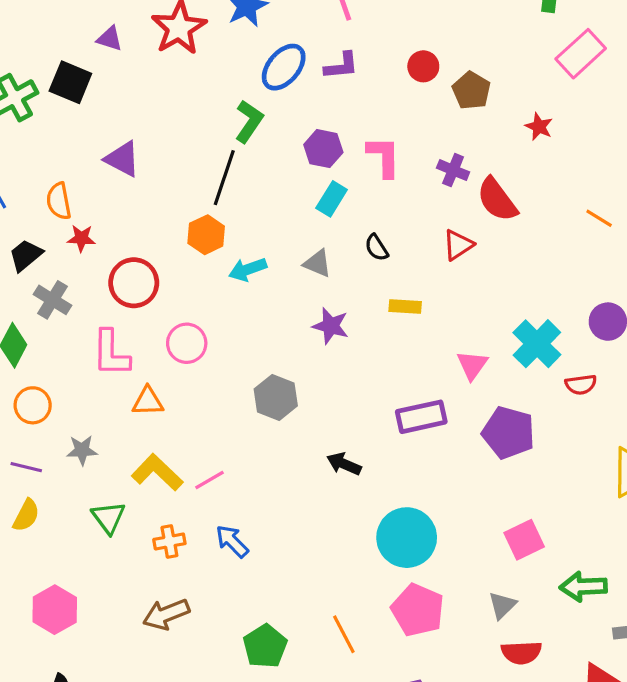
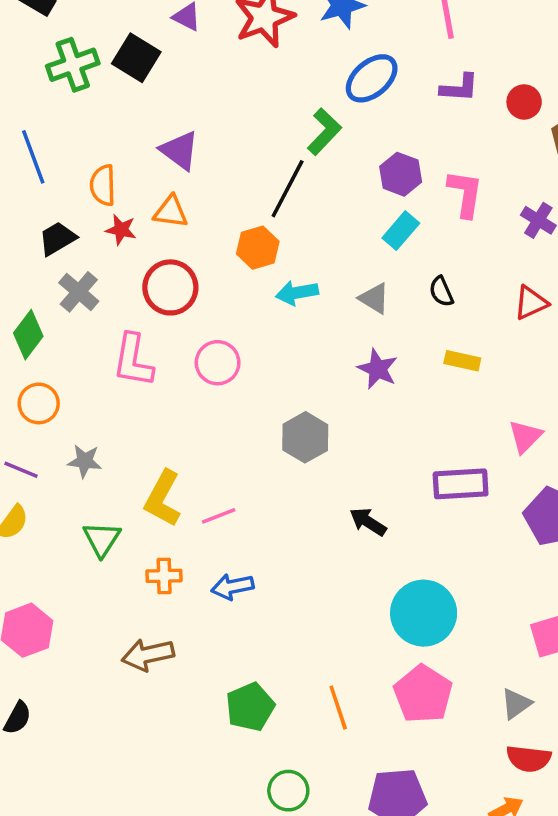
purple L-shape: (341, 66) -> (459, 88), moved
orange triangle: (148, 401) -> (171, 212), moved
yellow L-shape: (157, 472) -> (163, 498), turned -114
blue arrow: (232, 541) -> (232, 587), turned -66

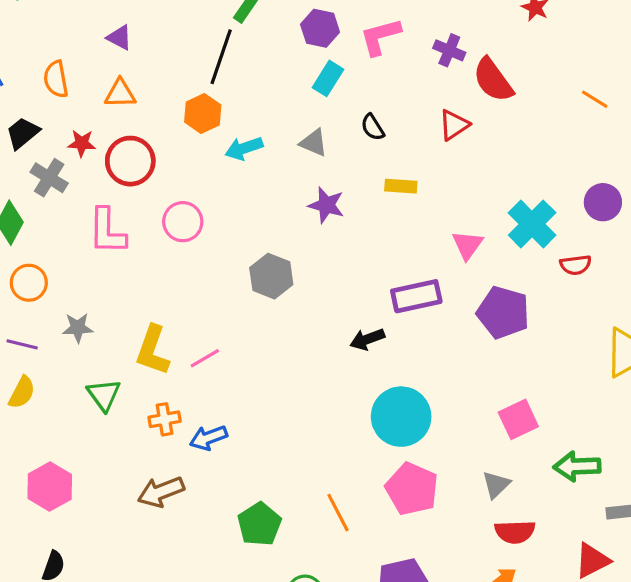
purple triangle: (179, 150) -> (119, 38), size x0.7
pink L-shape: (465, 194) -> (380, 37), turned -105
red star: (121, 230) -> (82, 143), moved
black arrow: (368, 522) -> (367, 339), moved, turned -44
blue arrow: (232, 587) -> (208, 438), moved

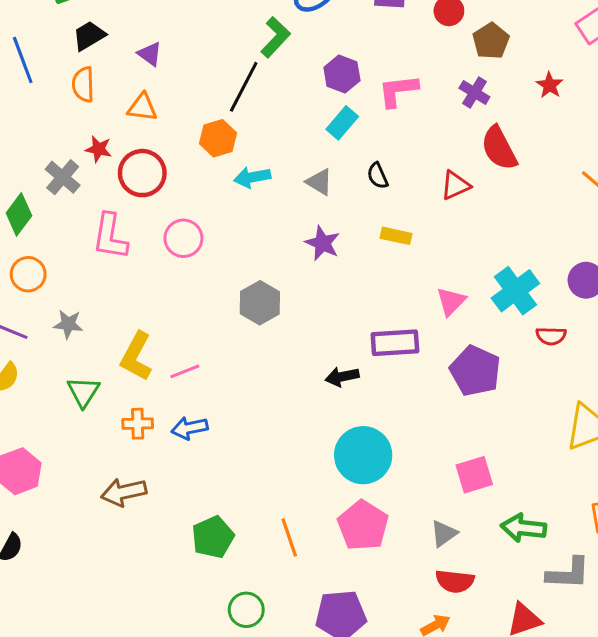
purple cross: (449, 50) -> (474, 92), moved
black trapezoid: (23, 133) -> (89, 36), moved
blue arrow: (208, 438) -> (190, 428), moved

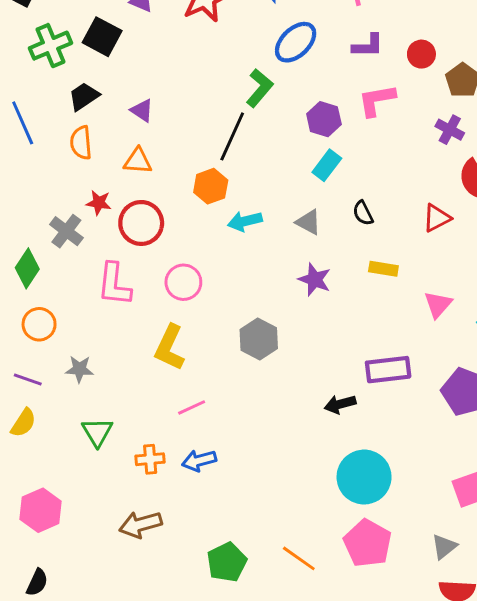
pink L-shape: (398, 91) -> (377, 100), moved
pink triangle: (451, 301) -> (438, 305), moved
yellow L-shape: (136, 356) -> (170, 348), moved
orange line: (289, 537) -> (299, 558), turned -33

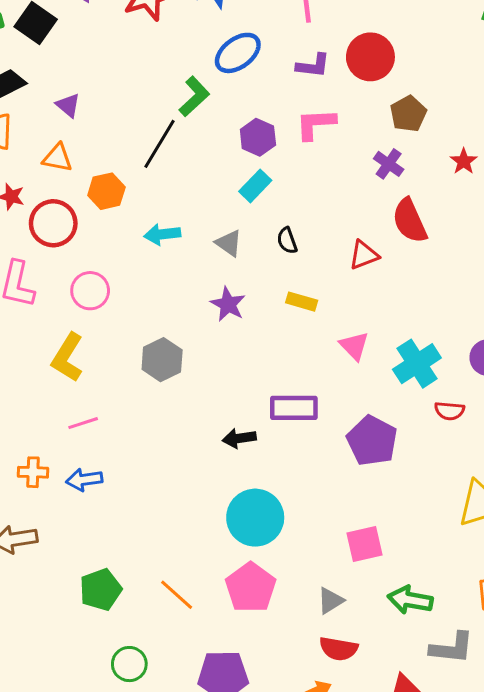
red circle: (421, 54) -> (370, 57), moved, size x1.6
orange hexagon: (211, 186) -> (106, 191), moved
pink triangle: (438, 305) -> (354, 346), turned -32

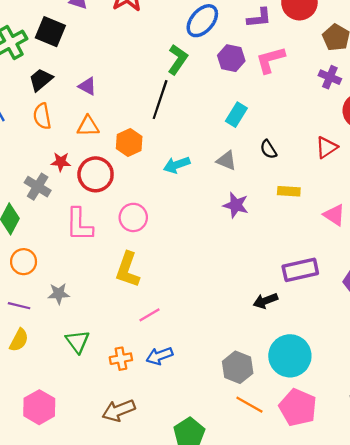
purple hexagon: (258, 137) -> (231, 58), moved
gray hexagon: (162, 360) -> (238, 367), moved
orange line: (177, 595) -> (249, 405), moved

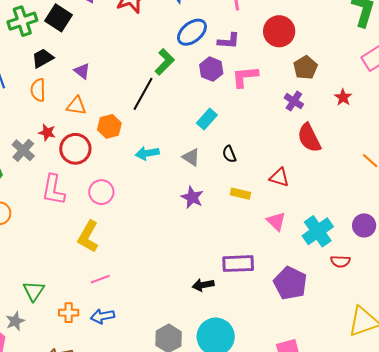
purple L-shape: (259, 18) -> (229, 41), moved
red triangle: (327, 147) -> (279, 177), moved, turned 40
gray star: (59, 294) -> (15, 321), moved, turned -30

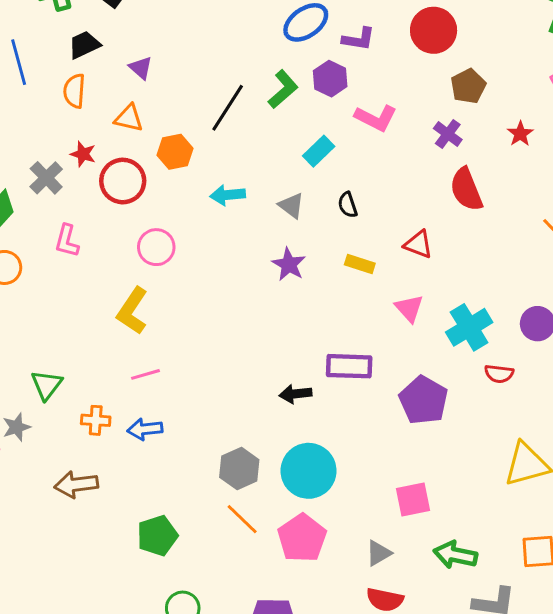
green L-shape: (165, 62) -> (283, 89), moved
pink L-shape: (245, 77) -> (376, 118), moved, turned -152
pink L-shape: (53, 190) -> (67, 241), moved, size x0.7

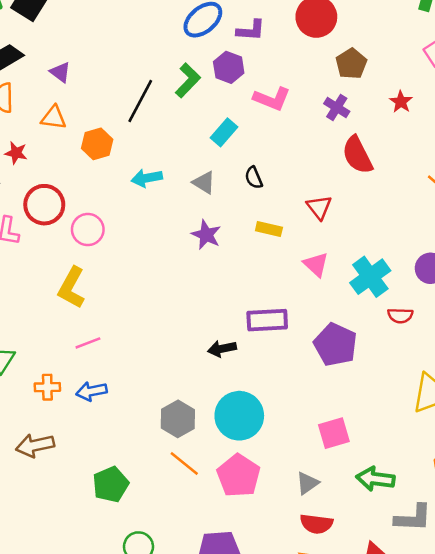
red circle: (123, 181) -> (44, 205), moved
red triangle: (418, 244) -> (319, 207), turned 36

